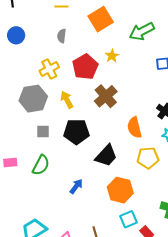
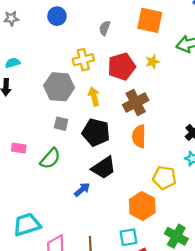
orange square: (101, 19) -> (150, 20), turned 30
orange semicircle: (134, 127) -> (139, 136), moved
black trapezoid: (106, 156) -> (104, 168), moved
orange hexagon: (120, 190) -> (142, 206), moved

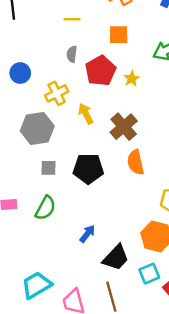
blue circle: (57, 16) -> (20, 73), moved
orange square: (150, 20) -> (119, 35), size x0.7
red pentagon: (122, 67) -> (101, 71), moved
yellow arrow: (94, 96) -> (86, 114), moved
black trapezoid: (104, 168) -> (116, 258), moved

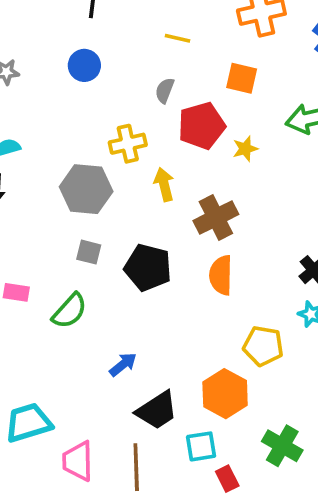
blue circle: (20, 73) -> (84, 65), moved

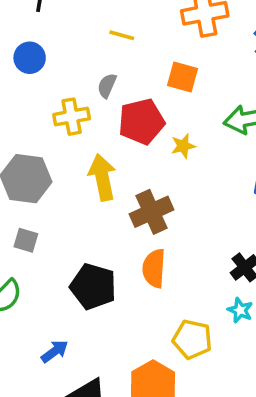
yellow cross: (128, 144) -> (72, 117), moved
yellow arrow: (164, 184) -> (102, 177), size x1.4
black pentagon: (148, 268) -> (93, 286), moved

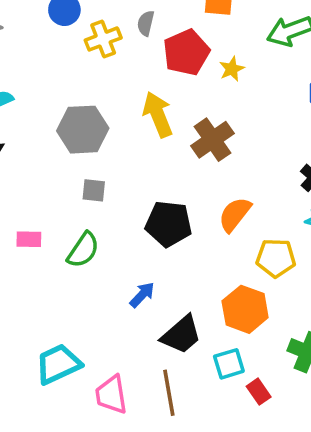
yellow cross: (72, 117) -> (103, 39), moved
orange semicircle: (154, 268) -> (235, 214), moved, turned 45

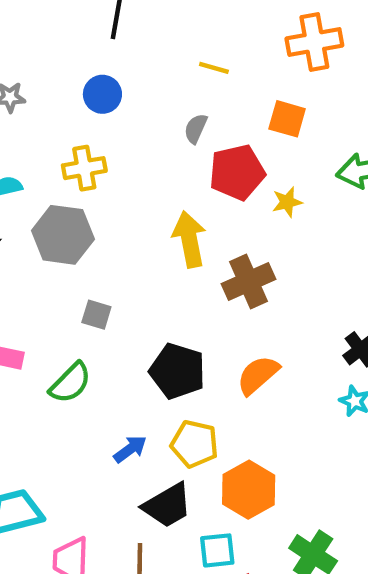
yellow cross: (103, 39) -> (84, 168), moved
gray hexagon: (83, 130) -> (63, 235), moved
yellow pentagon: (276, 258) -> (195, 444), moved

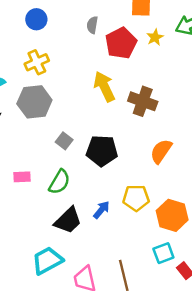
yellow star: (287, 202) -> (155, 37), moved
brown cross: (248, 281) -> (143, 101), turned -32
gray square: (96, 315) -> (64, 141), turned 35
black pentagon: (177, 371) -> (102, 151), moved
black trapezoid: (167, 505) -> (68, 220), moved

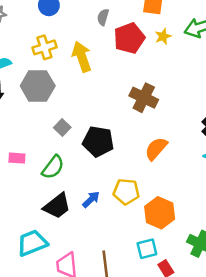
yellow arrow: (104, 87) -> (82, 57), moved

